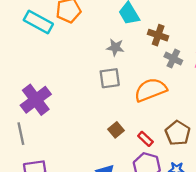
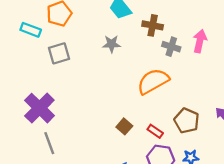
cyan rectangle: (38, 22) -> (31, 30), size x0.7
gray square: (110, 78) -> (59, 53), moved
gray line: (21, 134) -> (49, 143), moved

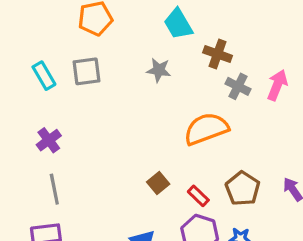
cyan rectangle: (31, 30) -> (44, 76), moved, turned 30
purple cross: (39, 108) -> (49, 140), size x0.6

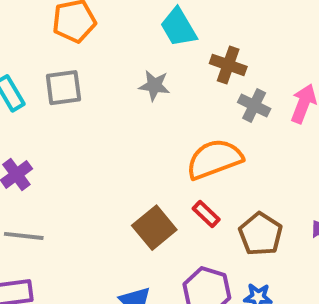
brown square: (158, 183) -> (154, 228), size x1.5
gray line: (54, 189) -> (24, 236), turned -72
red rectangle: (198, 196) -> (206, 214), moved

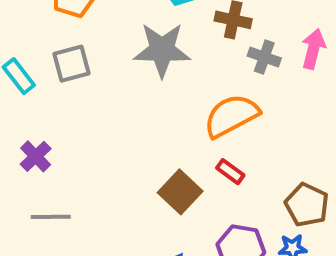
gray star: (154, 86) -> (162, 50), size x1.8
brown pentagon: (261, 234) -> (307, 205), moved

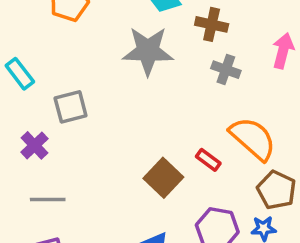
gray cross: (264, 57) -> (226, 70), moved
gray square: (72, 64) -> (71, 107), moved
orange semicircle: (231, 116) -> (253, 139), moved, turned 69

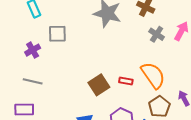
gray cross: (226, 70) -> (157, 34), moved
red rectangle: (208, 160) -> (126, 81), turned -40

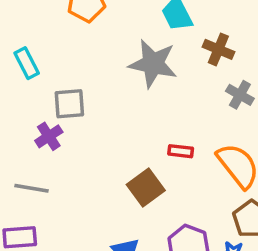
purple cross: (33, 50) -> (49, 136), moved
red rectangle: (126, 81) -> (181, 151), moved

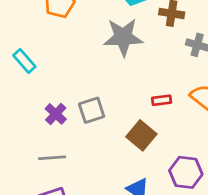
gray square: (69, 104) -> (92, 110), moved

